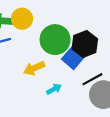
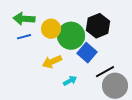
yellow circle: (22, 19) -> (51, 29), moved
black hexagon: (85, 44) -> (98, 26), moved

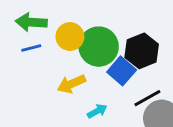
black hexagon: (98, 26) -> (142, 51), moved

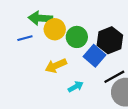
green arrow: (31, 22) -> (40, 18), moved
green circle: (99, 47) -> (77, 37), size x0.7

